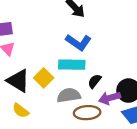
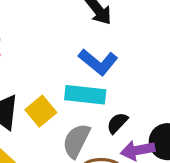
gray semicircle: (69, 95) -> (76, 141), turned -60

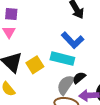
gray semicircle: (76, 141) -> (66, 85), moved

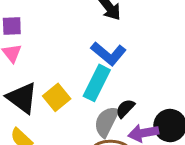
cyan rectangle: (62, 59) -> (97, 83), turned -70

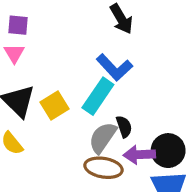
black semicircle: (125, 108) -> (124, 127), turned 110

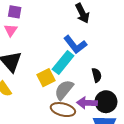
yellow square: (55, 105) -> (46, 78), moved
black semicircle: (124, 127) -> (97, 75), moved

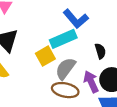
cyan rectangle: (63, 62) -> (63, 39), turned 30
purple arrow: (87, 103) -> (91, 82), turned 66

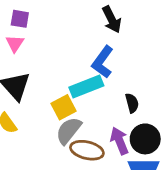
blue L-shape: (76, 19) -> (103, 62), turned 75
gray semicircle: (65, 69) -> (69, 131), moved

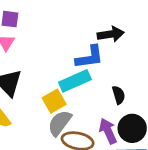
black arrow: (112, 19) -> (111, 34), moved, turned -70
blue L-shape: (103, 62) -> (89, 57), turned -132

